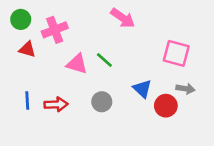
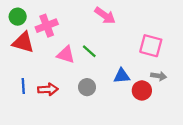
red triangle: (27, 49) -> (23, 42), size x1.5
blue triangle: (142, 89) -> (122, 76), turned -48

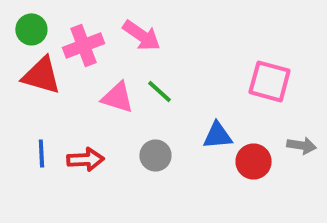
pink arrow: (105, 15) -> (141, 35), moved
gray arrow: (159, 76) -> (302, 146), moved

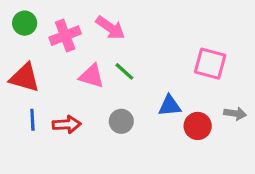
red triangle: (41, 75) -> (25, 78), moved

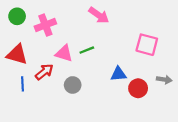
pink arrow: (110, 28) -> (99, 15), moved
green line: (124, 71) -> (87, 50), turned -64
gray circle: (121, 121) -> (73, 85), moved
red arrow: (67, 124) -> (44, 72), moved, turned -36

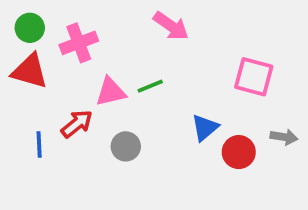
pink triangle: (64, 53) -> (111, 92), turned -30
red triangle: (17, 54) -> (30, 71), moved
blue triangle: (118, 74) -> (205, 128), turned -35

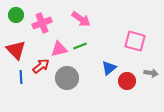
pink arrow: (171, 26) -> (81, 19), moved
red triangle: (30, 71) -> (16, 50), moved, turned 30
gray circle: (126, 146) -> (67, 78), size x1.5

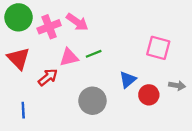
green circle: (16, 15) -> (19, 17), size x1.5
pink arrow: (81, 19) -> (77, 22), moved
blue line: (21, 77) -> (23, 110), moved
gray circle: (67, 78) -> (92, 101), moved

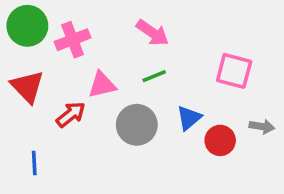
pink arrow: (77, 22) -> (152, 33), moved
green line: (94, 54) -> (154, 76), moved
gray circle: (92, 101) -> (137, 125), moved

